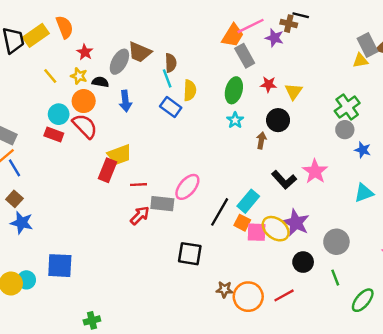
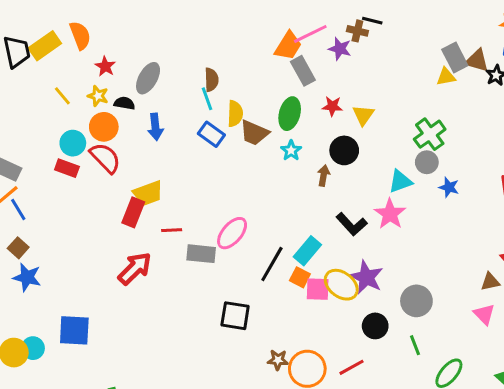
brown trapezoid: (140, 52) -> (254, 133), moved
cyan triangle: (364, 193) -> (400, 181), moved
red arrow: (140, 216) -> (135, 268), moved, size x1.4

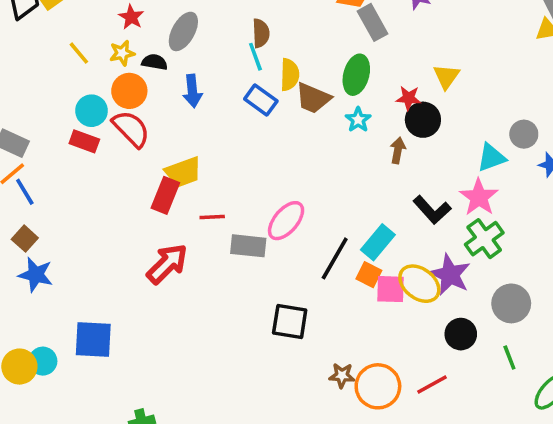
yellow star: (98, 96) -> (122, 53), turned -30
red star: (332, 106) -> (409, 98), moved
green cross: (430, 134) -> (484, 239), moved

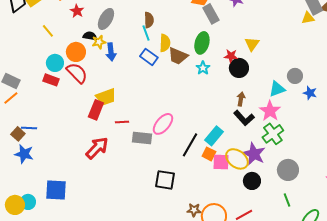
yellow star: (122, 53) -> (99, 42), moved
brown arrow: (398, 150) -> (241, 99), moved
blue line: (25, 192) -> (29, 128), moved, turned -56
black circle: (461, 334) -> (252, 181), moved

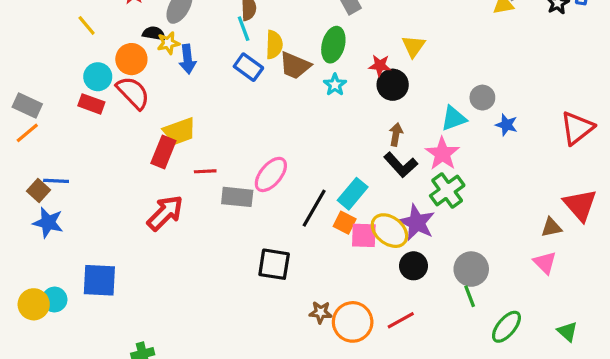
gray circle: (288, 170) -> (471, 269), moved

